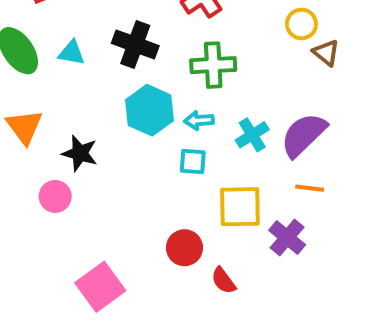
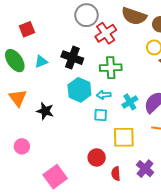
cyan triangle: (72, 53) -> (41, 62), turned -32
pink circle: (55, 196) -> (22, 146), moved
purple cross: (287, 237) -> (145, 169), moved
red semicircle: (223, 281) -> (116, 174), turned 32

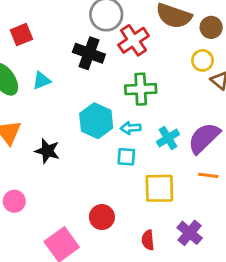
black cross: (72, 58) -> (89, 53), moved
red circle: (97, 157) -> (102, 217), moved

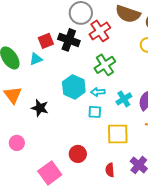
red square: (21, 35) -> (46, 41), moved
green cross: (141, 89) -> (105, 65), turned -30

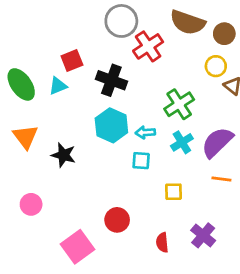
black cross: (69, 40) -> (111, 80), moved
green cross: (105, 65) -> (179, 104), moved
yellow square: (118, 134) -> (174, 192), size x0.6

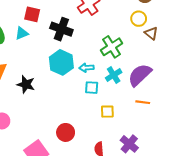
red square: (72, 60) -> (32, 14), turned 35
cyan square: (141, 161) -> (92, 88), moved

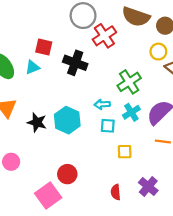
cyan hexagon: (61, 62) -> (67, 120), moved
red circle: (66, 132) -> (67, 174), moved

